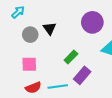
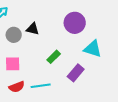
black triangle: (50, 28) -> (33, 29), turned -40
purple rectangle: (82, 75) -> (76, 73), moved

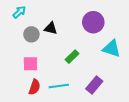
purple rectangle: (76, 73) -> (94, 85), moved
red semicircle: (17, 87) -> (34, 87), turned -49

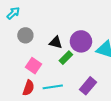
purple circle: (93, 22) -> (81, 41), moved
black triangle: (51, 28) -> (56, 42), moved
pink square: (30, 64) -> (34, 66), moved, turned 35

